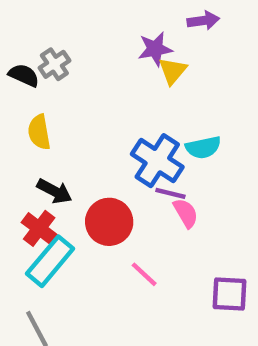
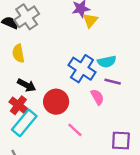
gray cross: (54, 64) -> (27, 17), size x1.5
purple line: (170, 193) -> (113, 82), moved

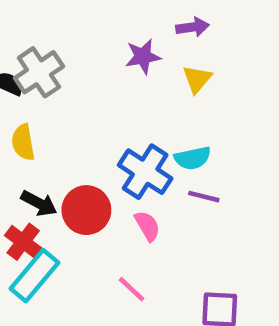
yellow triangle: (90, 20) -> (197, 79), moved
pink semicircle: (97, 97) -> (147, 226), moved
red circle: (56, 102) -> (86, 210), moved

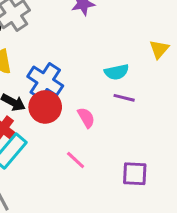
yellow triangle: (197, 79) -> (159, 49), moved
blue cross: (145, 172) -> (45, 81), moved

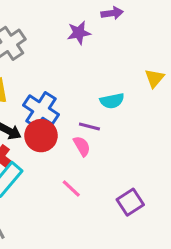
purple line: (124, 98) -> (89, 127), moved
purple square: (135, 174) -> (130, 202), turned -36

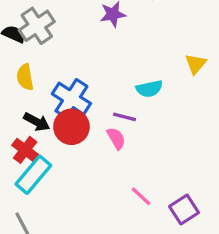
pink line: (71, 189) -> (141, 196), moved
purple square: (130, 202) -> (184, 210), moved

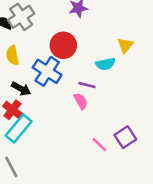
yellow triangle: (196, 64) -> (125, 45), moved
red circle: (71, 127) -> (63, 45), moved
purple square: (184, 210) -> (125, 137), moved

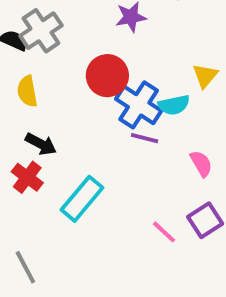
blue cross: (47, 71) -> (139, 105), moved
pink semicircle: (81, 101) -> (201, 164), moved
cyan rectangle: (19, 128) -> (82, 199), moved

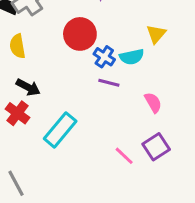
blue cross: (139, 105) -> (104, 57), size x0.6

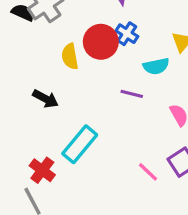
yellow semicircle: (18, 46) -> (70, 56), moved
blue cross: (104, 57) -> (127, 34), moved
red cross: (18, 113) -> (42, 170), moved

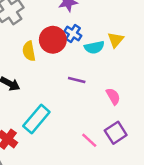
cyan semicircle: (156, 66) -> (94, 47), moved

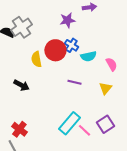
yellow triangle: (116, 40) -> (105, 88), moved
pink semicircle: (113, 96) -> (111, 64), moved
cyan rectangle: (36, 119) -> (69, 123), moved

